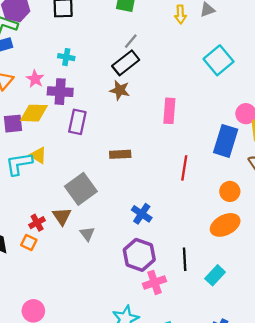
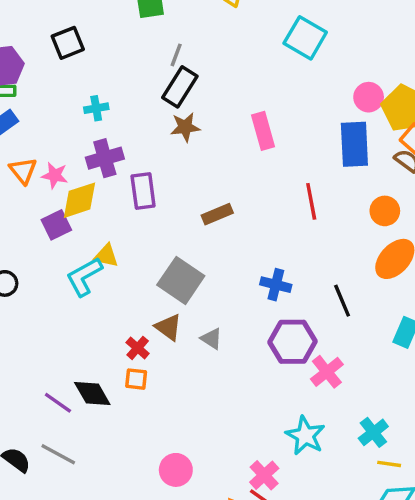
pink star: (35, 79) -> (55, 175), moved
black line: (185, 259) -> (342, 301), moved

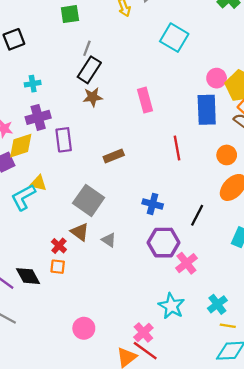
black line: (342, 301) -> (197, 215), turned 50

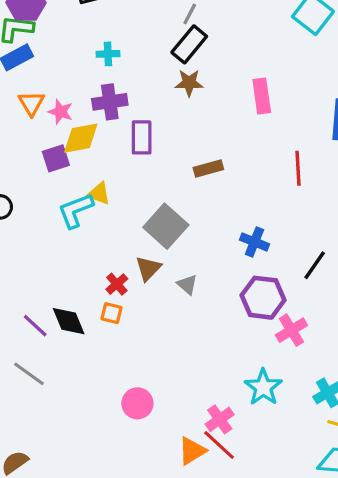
brown triangle: (80, 232) -> (148, 268), turned 30

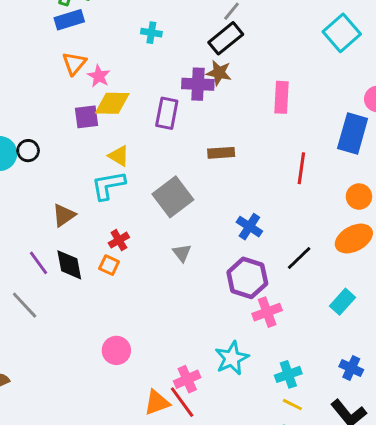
purple cross: (110, 102) -> (198, 84), moved
cyan L-shape: (76, 210) -> (108, 185), moved
brown triangle: (148, 268) -> (64, 215), moved

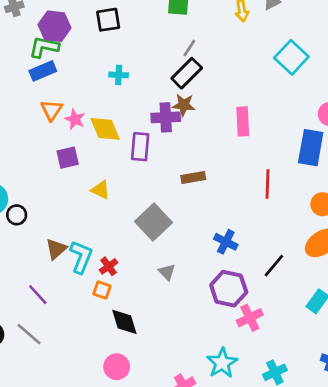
yellow diamond: (112, 103) -> (105, 129), moved, turned 72
black circle: (28, 151) -> (17, 215), moved
cyan L-shape: (108, 185) -> (81, 257), moved, turned 128
black diamond: (69, 265) -> (124, 322), moved

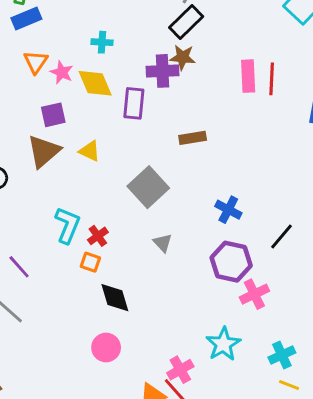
cyan cross: (119, 75) -> (102, 42), moved
red line: (267, 184) -> (272, 79), moved
brown triangle: (56, 249) -> (44, 151), moved, size x1.4

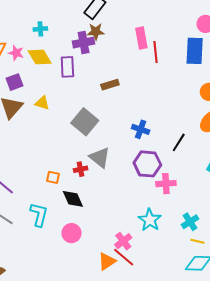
red line: (272, 79) -> (156, 52), moved
cyan L-shape: (67, 225) -> (39, 215), moved
red cross: (98, 236) -> (81, 169), moved, turned 32
gray triangle: (163, 243) -> (100, 158), size x1.6
pink cross: (254, 294) -> (166, 184), turned 30

